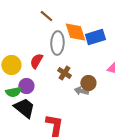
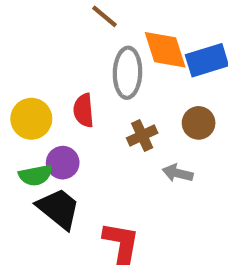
red semicircle: (36, 61) -> (84, 110), turned -35
brown cross: (64, 73) -> (142, 135), turned 32
brown circle: (88, 83) -> (199, 123), moved

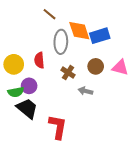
brown cross: (142, 135) -> (68, 73), turned -32

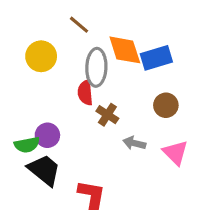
red semicircle: (39, 60) -> (85, 93), moved
yellow circle: (14, 64) -> (41, 56), moved
brown circle: (96, 66) -> (166, 105), moved
pink triangle: (120, 67) -> (175, 153), moved, turned 30

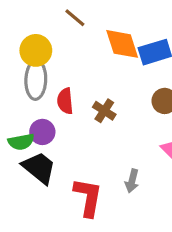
gray ellipse: (96, 67) -> (36, 80), moved
red semicircle: (85, 93) -> (65, 101), moved
gray arrow: (134, 143) -> (132, 181), moved, turned -90

